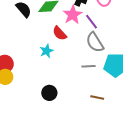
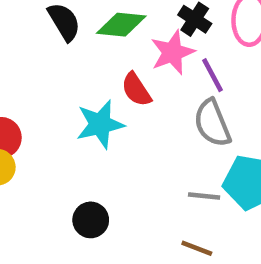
cyan star: (47, 51) -> (100, 124), size x1.5
gray line: (89, 66) -> (204, 196), moved

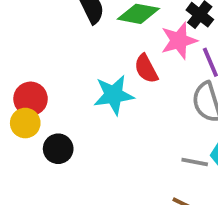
black circle: (91, 220) -> (58, 149), moved

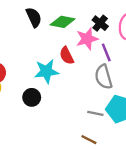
black circle: (58, 149) -> (32, 97), moved

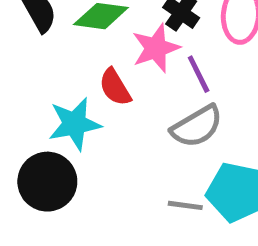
gray semicircle: (104, 77) -> (197, 126), turned -100
black circle: (32, 97) -> (47, 182), size x1.5

